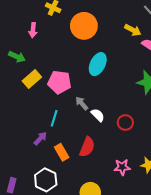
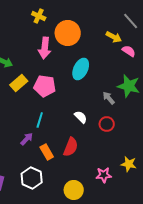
pink arrow: (33, 30) -> (45, 48), moved, size x1.5
gray arrow: (82, 103) -> (109, 98), moved
pink star: (122, 167) -> (104, 175), moved

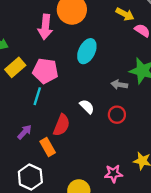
gray arrow: (109, 98) -> (119, 85), turned -40
cyan line: (40, 120) -> (37, 96), moved
red semicircle: (71, 147) -> (61, 125), moved

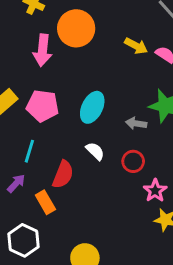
yellow arrow: (125, 14) -> (136, 46), moved
cyan ellipse: (87, 51) -> (92, 107), moved
cyan line: (37, 96) -> (29, 151), moved
pink star: (113, 174) -> (155, 191), moved, turned -30

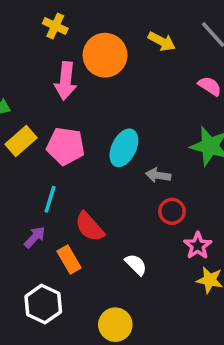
yellow arrow: (136, 46) -> (162, 41), moved
gray arrow: (136, 123) -> (158, 175), moved
white semicircle: (95, 151) -> (136, 265), moved
red semicircle: (63, 175) -> (90, 227), turned 116

